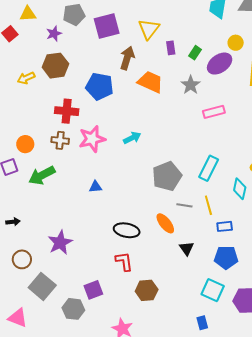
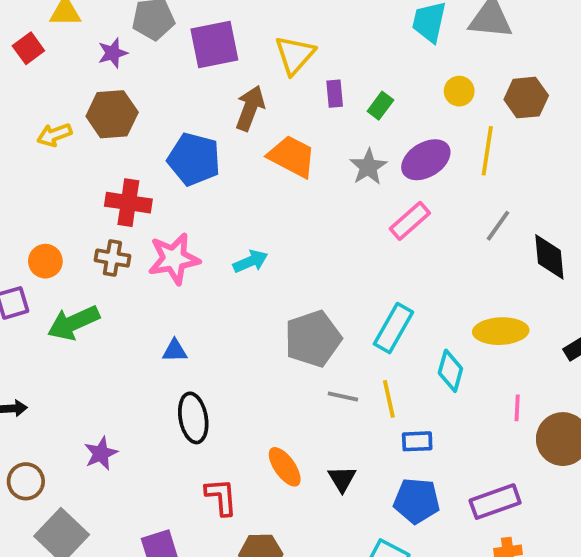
purple ellipse: (220, 64) -> (426, 160), moved
pink rectangle: (214, 112) -> (410, 221), turned -30
orange ellipse: (165, 223) -> (285, 467), moved
black ellipse: (127, 230) -> (193, 418), moved, turned 65
purple star: (60, 243) -> (101, 453), size x0.7

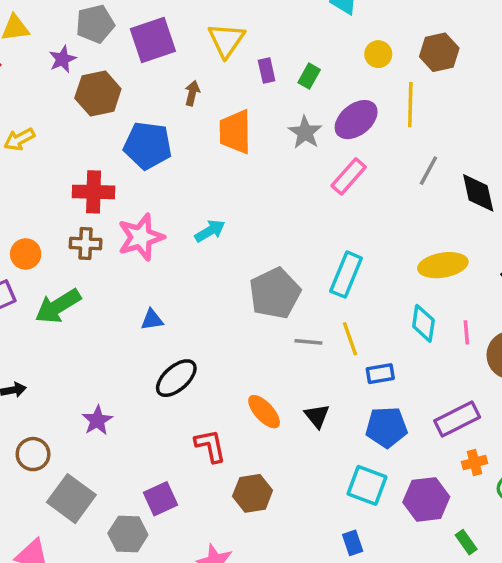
brown arrow: (250, 108) -> (192, 93), size x0.6
brown hexagon: (112, 114) -> (98, 94), moved
orange trapezoid: (292, 156) -> (235, 132), turned -111
cyan diamond: (450, 371) -> (423, 323), moved
black ellipse: (193, 418) -> (176, 378), turned 66

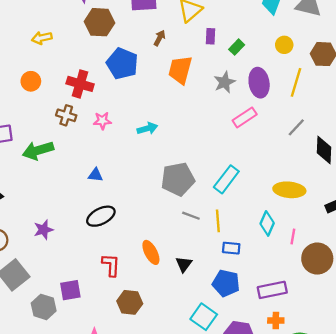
purple ellipse: (356, 120) -> (259, 83), turned -76
pink star: (141, 237) -> (102, 121), size x0.6
orange circle: (26, 254) -> (31, 81), moved

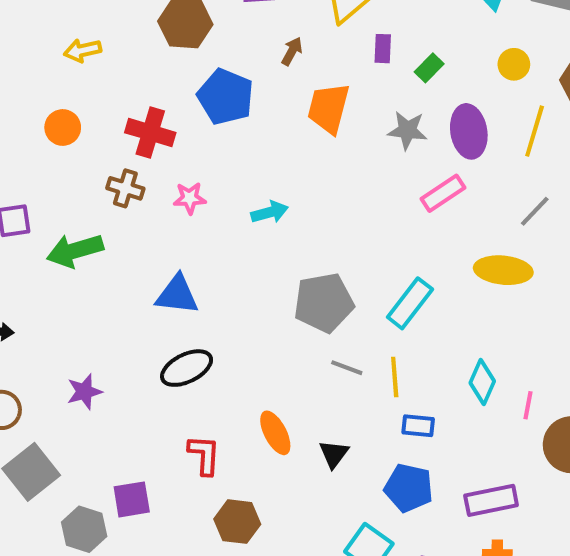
gray star: (224, 82) -> (407, 130), turned 30
blue triangle: (95, 175) -> (177, 295), size x1.6
yellow ellipse: (289, 190) -> (503, 270), moved

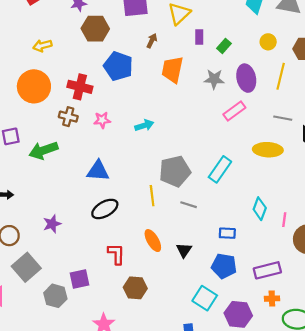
orange circle: (63, 128) -> (34, 86), size x1.8
gray line: (535, 211) -> (283, 118), turned 60
yellow line: (395, 377) -> (152, 196), moved

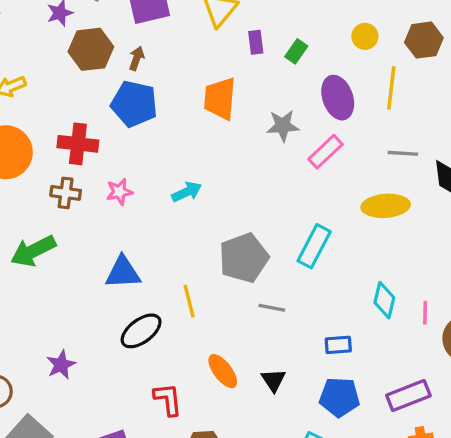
brown arrow: (152, 41) -> (137, 58), moved
gray star: (214, 79) -> (283, 126), moved
yellow line: (152, 196) -> (189, 301), moved

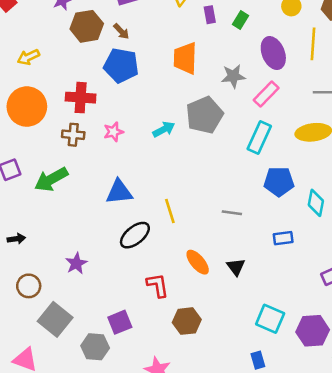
brown arrow: (137, 58) -> (121, 31), turned 120
cyan rectangle: (314, 246) -> (259, 138), moved
gray pentagon: (244, 258) -> (204, 115), moved
blue pentagon: (339, 397) -> (279, 182), moved

